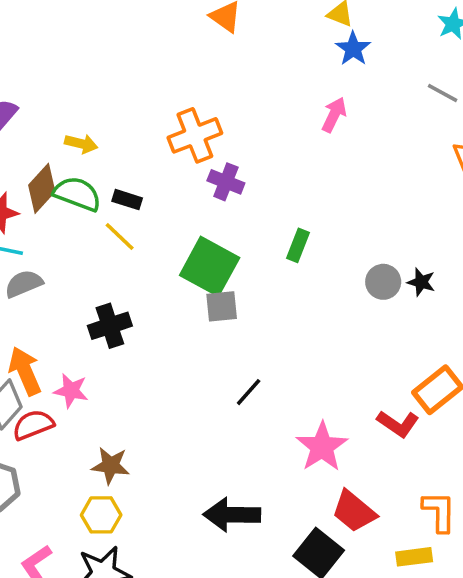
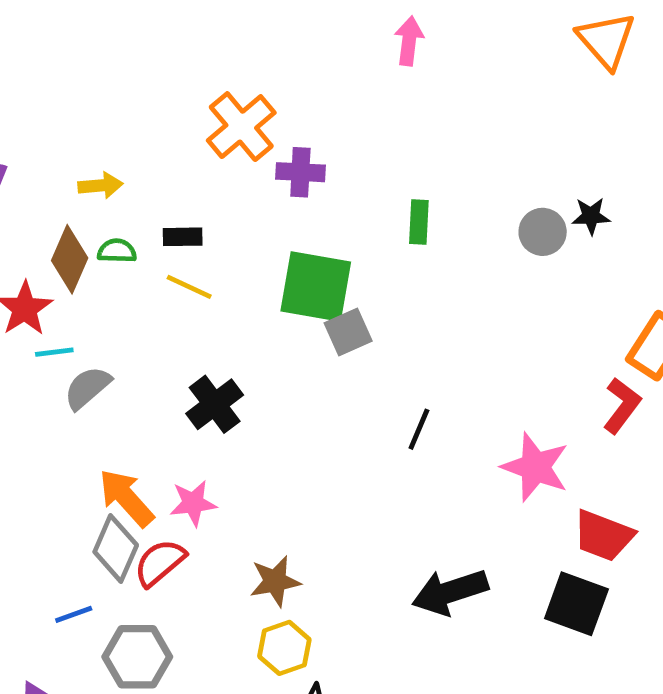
green semicircle: (77, 194) -> (117, 251), size x0.6
red L-shape: (398, 424) -> (622, 406), turned -69

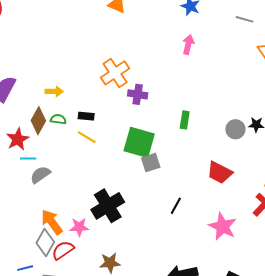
black cross: (215, 404) -> (108, 206), moved, size x1.4
red trapezoid: (603, 536) -> (220, 173), moved

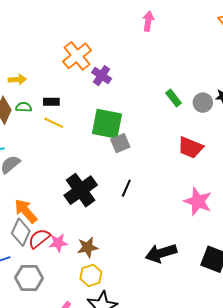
purple cross: (138, 94) -> (102, 76), turned 30
green rectangle: (185, 120) -> (173, 98), moved, turned -42
black line: (176, 206) -> (126, 188), moved
pink star: (79, 227) -> (58, 243), moved

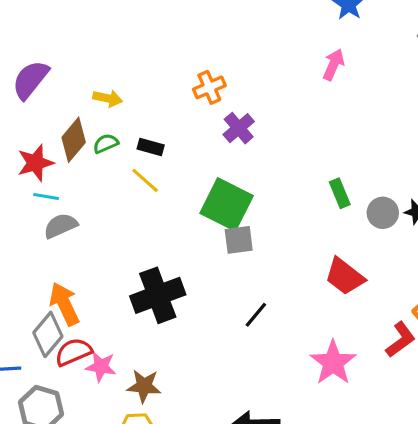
orange cross: (77, 56) -> (209, 87), size x0.7
green semicircle: (24, 107) -> (106, 143), turned -42
black line: (126, 188) -> (256, 315), moved

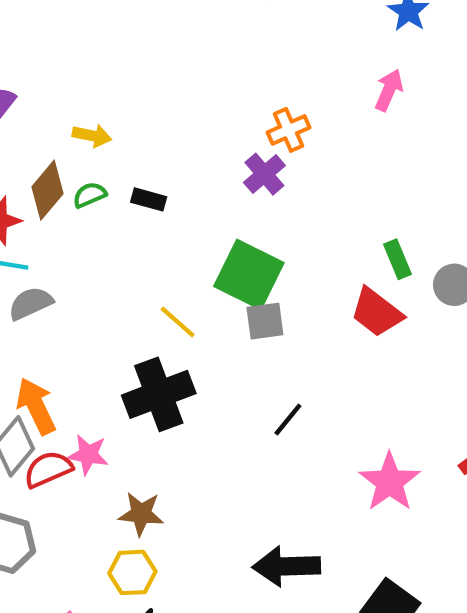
orange cross: (209, 87) -> (289, 130), moved
yellow line: (145, 180) -> (178, 322), moved
red trapezoid: (345, 276) -> (377, 312), moved
pink star: (101, 367) -> (88, 455), moved

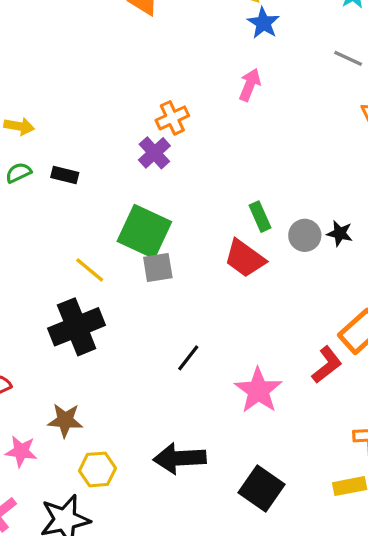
black line: (288, 419) -> (188, 358), moved
pink star: (88, 455) -> (21, 451), moved
yellow hexagon: (132, 572) -> (97, 469), moved

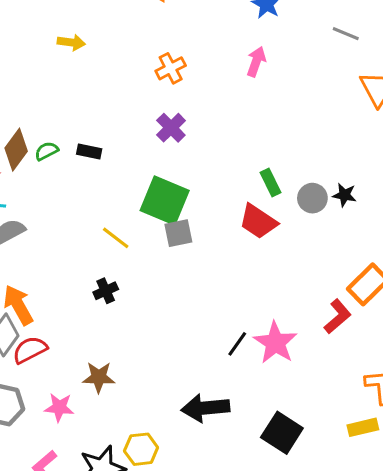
orange cross: (172, 118) -> (171, 68), moved
yellow arrow: (19, 126) -> (71, 42), moved
black cross: (77, 327) -> (106, 291), size x0.5
black line: (188, 358) -> (237, 344), moved
yellow hexagon: (97, 469) -> (141, 449), moved

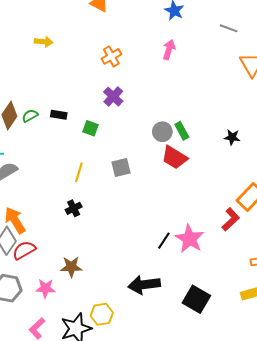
gray circle: (312, 198) -> (162, 132), moved
green square: (165, 201) -> (90, 128), moved, size x0.5
yellow line: (116, 238) -> (79, 172), turned 72

